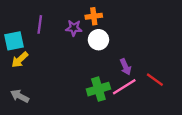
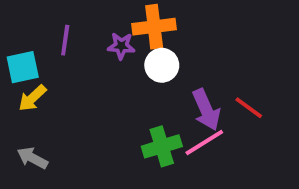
orange cross: (94, 16) -> (154, 27), size x1.5
purple arrow: (125, 67) -> (206, 110), size x1.5
red line: (155, 80) -> (249, 108), moved

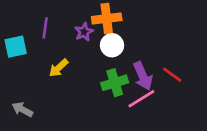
purple star: (121, 46) -> (84, 32), turned -30
yellow arrow: (32, 98) -> (59, 68), moved
green cross: (162, 146) -> (115, 83), moved

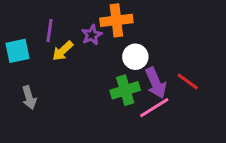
white circle: (112, 45) -> (135, 57), moved
yellow arrow: (59, 68) -> (63, 51), moved
gray arrow: (22, 109) -> (29, 97), moved, turned -135

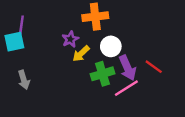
purple line: (49, 31) -> (21, 25), moved
purple star: (92, 35) -> (70, 39), moved
yellow arrow: (63, 51) -> (81, 54), moved

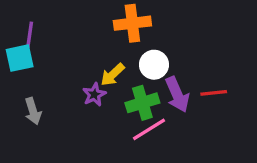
purple star: (70, 39) -> (94, 95), moved
red line: (154, 67) -> (214, 93), turned -42
pink line: (126, 88) -> (149, 129), moved

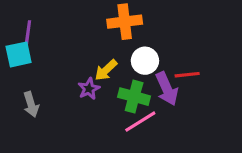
red line: (214, 93) -> (187, 75), moved
green cross: (142, 103) -> (134, 97), turned 32

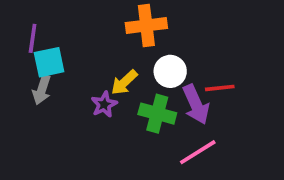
cyan square: (19, 54) -> (49, 62), moved
gray arrow: (31, 104) -> (42, 90), moved, turned 35
pink line: (140, 122) -> (198, 152), moved

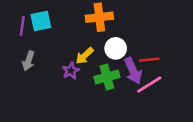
cyan square: (49, 62) -> (41, 21), moved
green cross: (157, 114) -> (107, 77), turned -30
pink line: (198, 152) -> (149, 84), moved

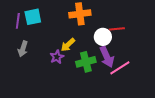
white circle: (116, 48) -> (103, 37), moved
red line: (149, 60) -> (117, 29), moved

